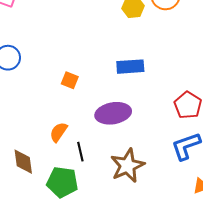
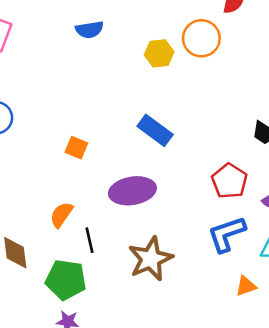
blue rectangle: (130, 67) -> (155, 130), turned 40

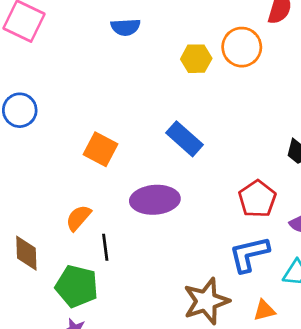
orange square: (76, 148) -> (101, 149), size x1.4
brown star: (150, 259) -> (206, 301), moved

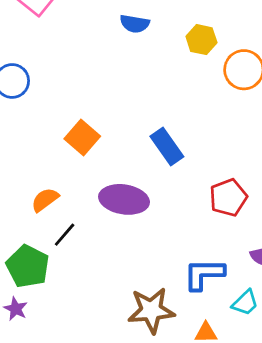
yellow hexagon: (196, 59) -> (201, 40), moved
red pentagon: (257, 199) -> (228, 198), moved
black line: (105, 247) -> (65, 235), turned 35

